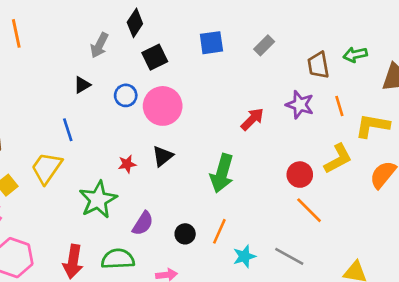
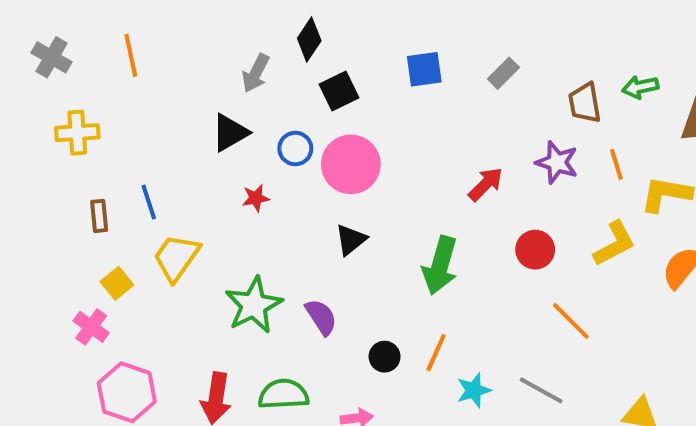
black triangle: (82, 85) -> (230, 133), size x1.5
blue line: (68, 130) -> (149, 202), moved
red star: (127, 164) -> (256, 198), moved
red circle: (300, 175) -> (535, 250), moved
purple semicircle: (143, 223) -> (321, 317), moved, turned -65

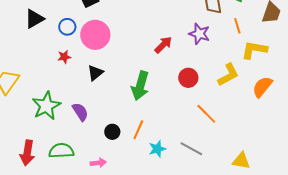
orange line: (616, 164) -> (237, 26), moved
red star: (256, 198) -> (64, 57), moved

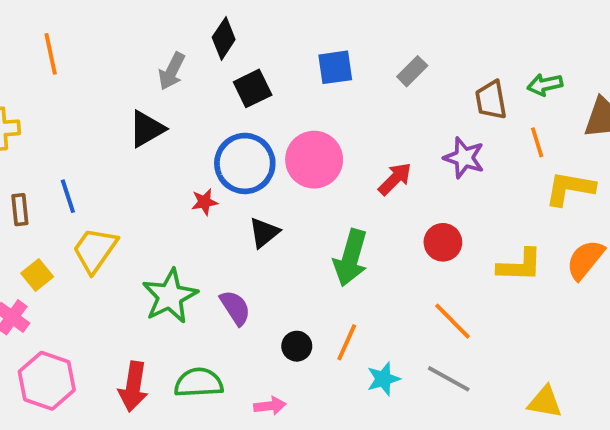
blue circle: (67, 27) -> (245, 163), moved, size x1.8
pink circle: (95, 35) -> (314, 160), moved
yellow L-shape: (228, 75) -> (520, 265), moved, turned 30
orange line: (206, 114) -> (453, 321), moved

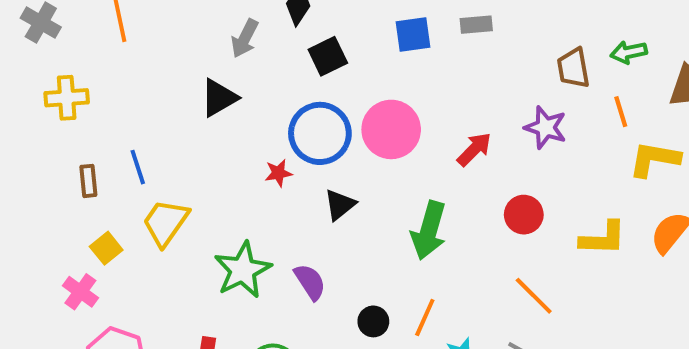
gray rectangle: (412, 71) -> (476, 25), moved, turned 40

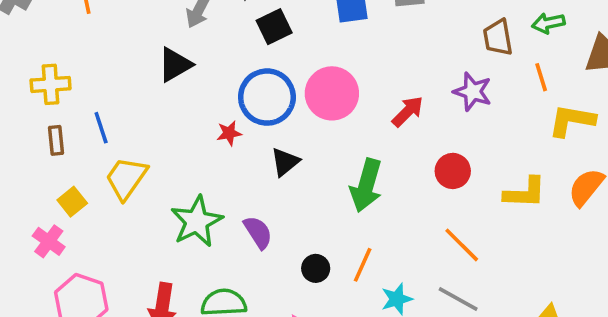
yellow cross: (67, 98) -> (51, 84), moved

